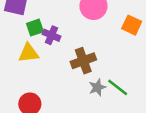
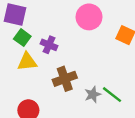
green square: (35, 28) -> (22, 38), moved, turned -35
brown cross: (83, 61) -> (65, 79), moved

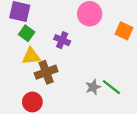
purple cross: (49, 45) -> (62, 40), moved
brown cross: (65, 79) -> (46, 72), moved

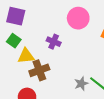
green square: (27, 33) -> (14, 41), moved

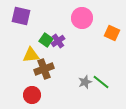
green square: (14, 41) -> (46, 40), moved
purple cross: (54, 42) -> (58, 41), turned 32

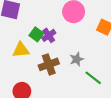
brown cross: (44, 69) -> (49, 64), moved
gray star: (85, 82) -> (77, 59), moved

